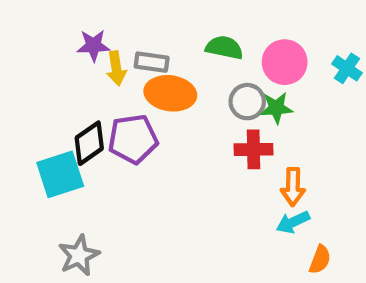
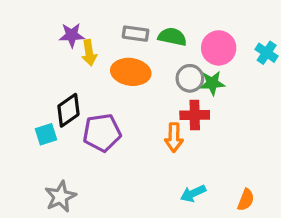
gray rectangle: (152, 62) -> (136, 34), moved
purple pentagon: (133, 139) -> (102, 133), moved
cyan square: (60, 174) -> (46, 134), size x0.6
orange arrow: (293, 187) -> (174, 137), moved
cyan arrow: (293, 222) -> (193, 193), moved

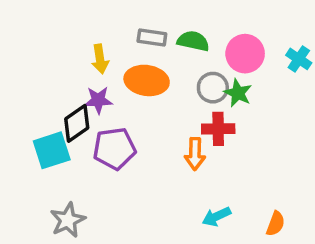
purple star: (72, 35) -> (98, 100), moved
green star: (212, 83) -> (238, 93), turned 30
cyan square: (46, 134) -> (52, 150), size x1.5

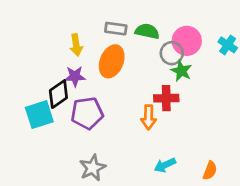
orange ellipse: (147, 80) -> (112, 61), turned -76
gray circle: (213, 88) -> (172, 53), moved
gray star: (68, 220) -> (93, 168), moved

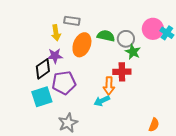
gray rectangle: (116, 29) -> (72, 21), moved
green semicircle: (147, 31) -> (106, 36), moved
pink circle: (187, 41) -> (153, 29), moved
cyan square: (39, 115) -> (42, 97), moved
cyan arrow: (165, 165) -> (102, 101), moved

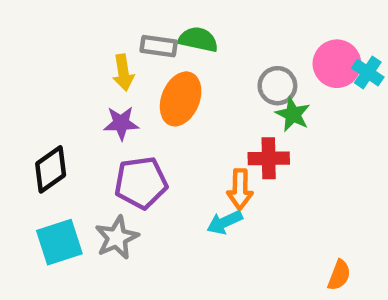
green semicircle: (106, 36) -> (198, 39), moved
black diamond: (43, 69) -> (51, 169), moved
cyan square: (42, 97) -> (59, 242), moved
gray star: (68, 123) -> (117, 238), moved

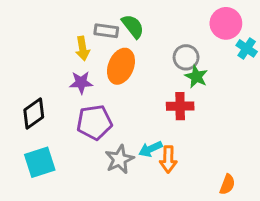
green semicircle: (198, 39) -> (133, 26), turned 40
pink circle: (337, 64) -> (226, 23), moved
orange arrow: (240, 189) -> (168, 159), moved
gray star: (117, 238) -> (120, 159), moved

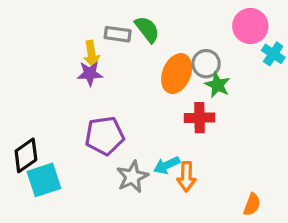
orange ellipse: (121, 66) -> (177, 74), moved
purple star: (81, 82) -> (90, 74), moved
black diamond: (34, 114) -> (26, 155), moved

